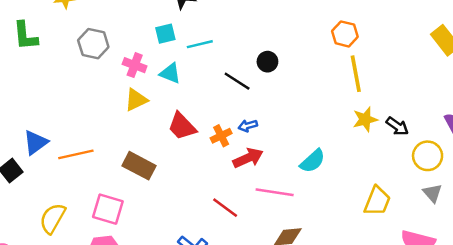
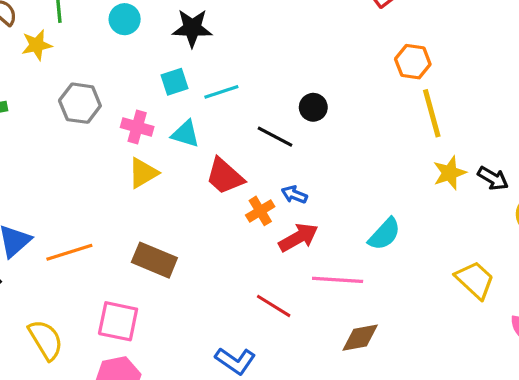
red trapezoid: (182, 126) -> (225, 176), moved
blue arrow: (248, 126) -> (294, 195), turned 42
yellow trapezoid: (377, 201) -> (475, 280), turned -64
yellow semicircle: (53, 218) -> (46, 340), turned 124

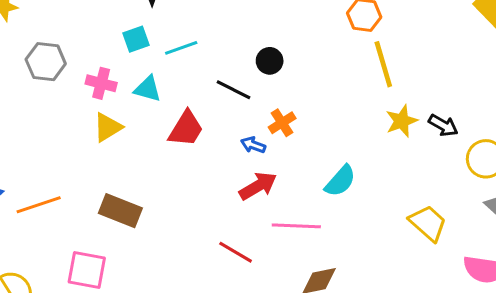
red trapezoid: (225, 176) -> (186, 129), turned -99
orange cross: (260, 211) -> (282, 123), moved

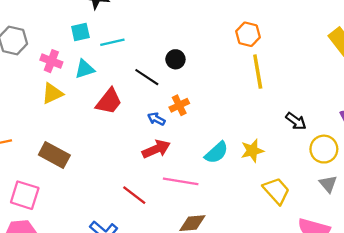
cyan triangle: (148, 89) -> (85, 69), turned -40
yellow star: (402, 121) -> (252, 151), moved

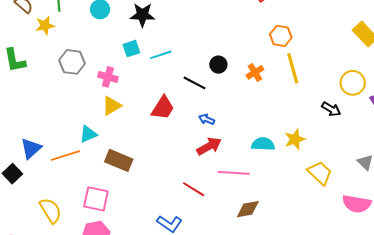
cyan triangle: (85, 69) -> (88, 134), moved
orange cross: (179, 105) -> (255, 72), moved
yellow circle: (324, 149) -> (353, 83), moved
cyan semicircle: (216, 153) -> (263, 144), turned -130

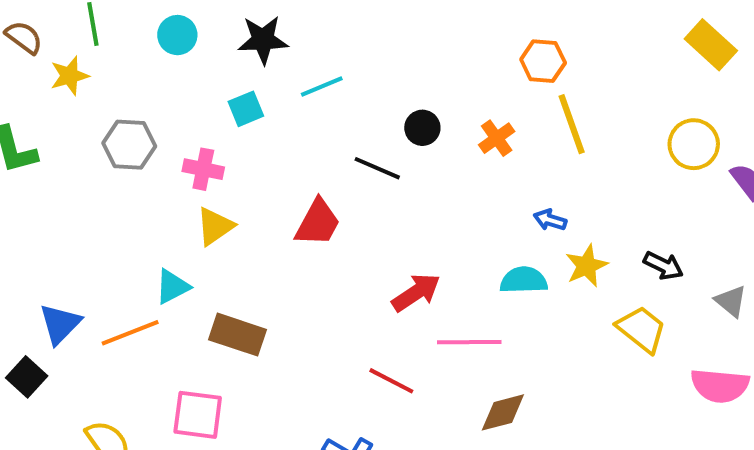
cyan line: (161, 55) -> (322, 87), moved
black arrow: (331, 109) -> (663, 266), moved
blue arrow: (207, 119) -> (550, 220), moved

